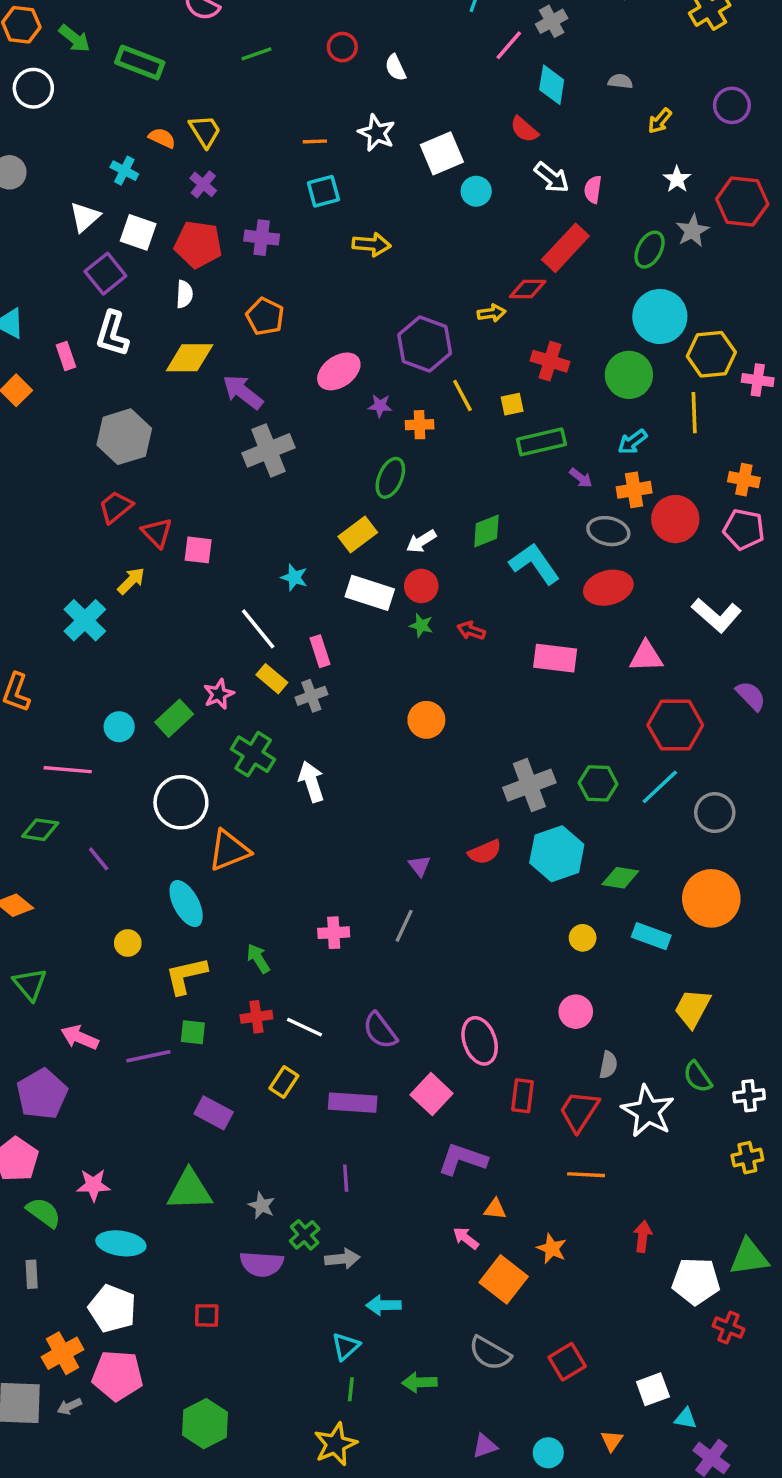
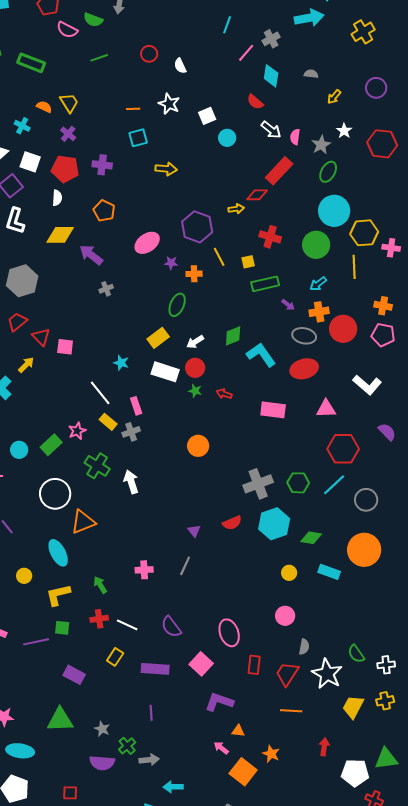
white square: (442, 153) -> (207, 116), size x0.7
gray star: (692, 231) -> (321, 145), moved
gray cross: (268, 450) -> (106, 289), size x0.5
yellow trapezoid: (692, 1008) -> (353, 707), moved

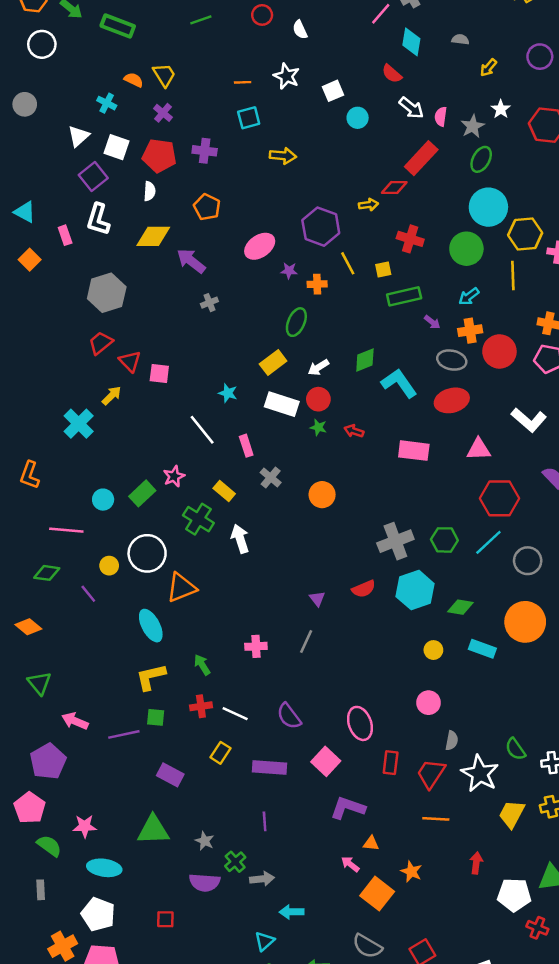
yellow rectangle: (108, 422) -> (224, 491), moved
gray cross: (131, 432) -> (271, 477), moved, turned -30
yellow circle: (24, 576) -> (109, 566), moved

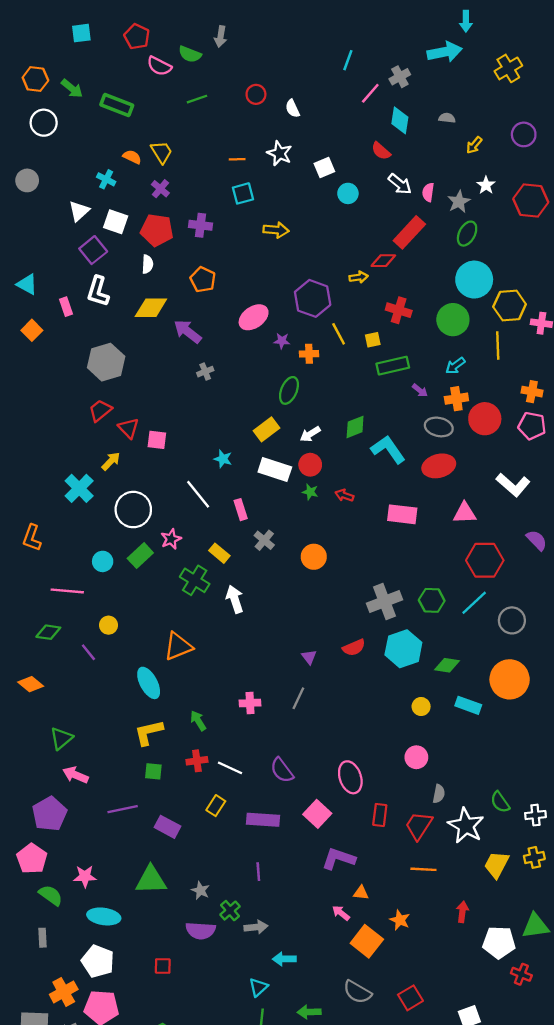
white circle: (147, 553) -> (133, 510), moved
green triangle: (39, 683) -> (61, 738), moved, turned 30
purple line: (124, 734) -> (123, 809), moved

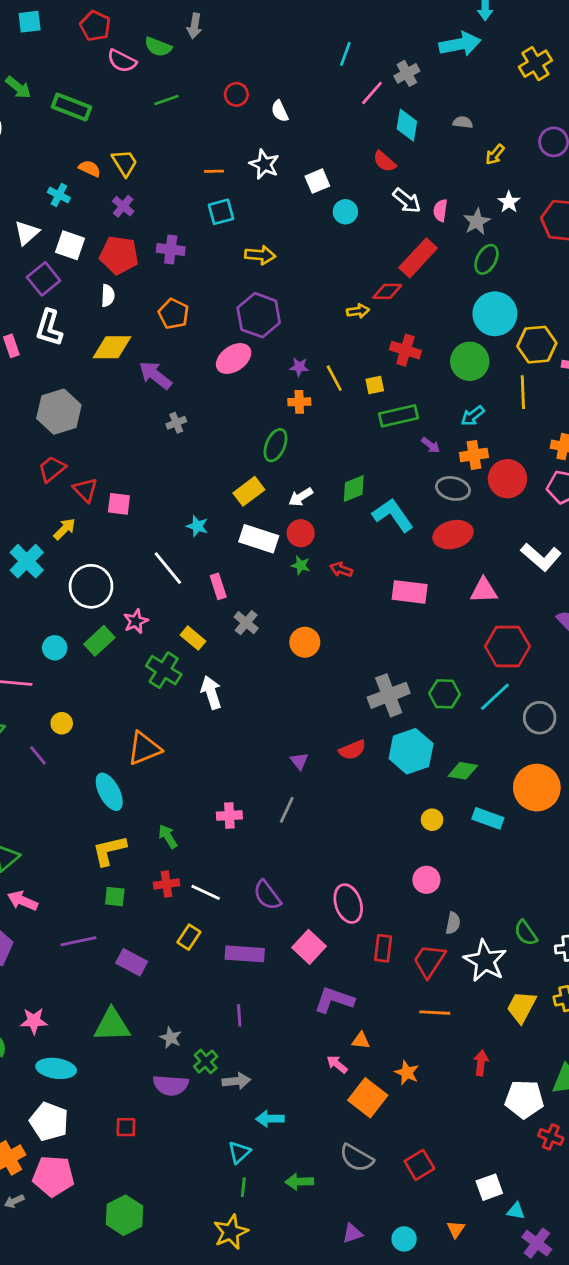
purple hexagon: (313, 298) -> (259, 315), moved
purple star: (282, 341) -> (299, 367), moved

